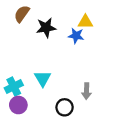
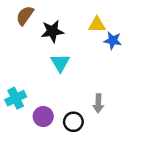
blue star: (76, 36) -> (113, 40), moved
cyan triangle: (43, 78) -> (60, 63), moved
purple circle: (18, 105) -> (43, 117), moved

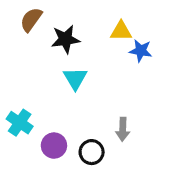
cyan cross: (16, 98) -> (20, 123), turned -30

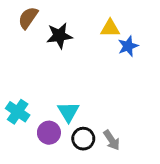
blue star: (141, 51) -> (128, 46), turned -30
cyan triangle: (75, 78) -> (68, 112), moved
gray arrow: (123, 129) -> (112, 140), moved, turned -36

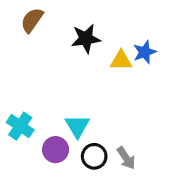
yellow triangle: (110, 28) -> (121, 60), moved
black star: (59, 36) -> (86, 39), moved

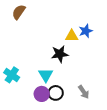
black star: (86, 39) -> (60, 54), moved
purple circle: (56, 150) -> (42, 94), moved
gray arrow: (126, 158) -> (84, 92), moved

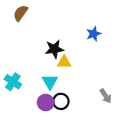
yellow triangle: (72, 36) -> (64, 62), moved
black star: (60, 54) -> (54, 49), moved
gray arrow: (84, 92) -> (106, 96), moved

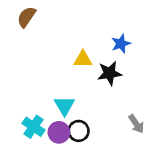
black star: (54, 49) -> (110, 73), moved
yellow triangle: (64, 62) -> (83, 59), moved
cyan cross: (13, 82) -> (34, 127), moved

